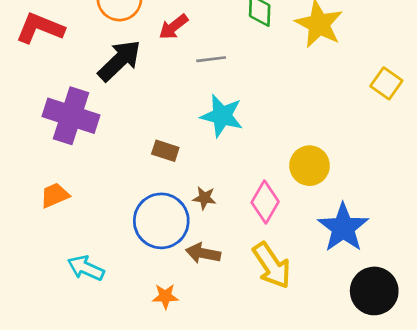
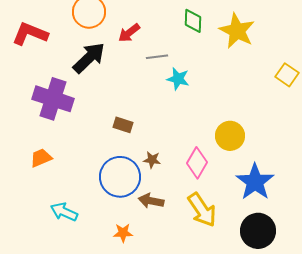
cyan star: (222, 116) -> (178, 79), moved, size x0.7
black circle: (374, 291) -> (258, 231), moved

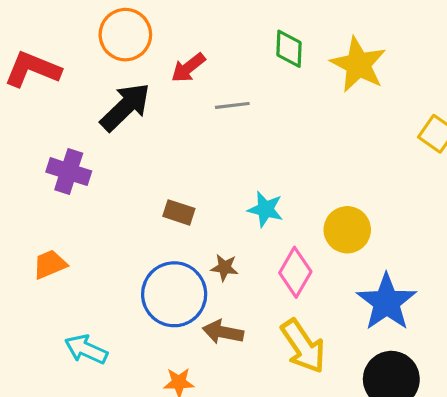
cyan star: (178, 79) -> (265, 209), moved
purple cross: (53, 99) -> (69, 172), size x0.7

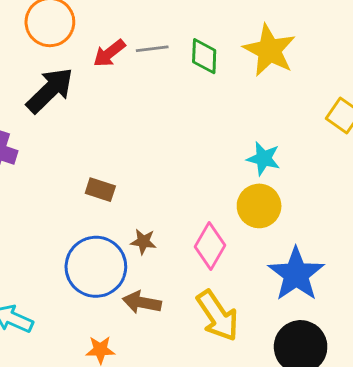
green diamond: (289, 49) -> (204, 56), moved
gray line: (232, 105) -> (152, 49), moved
cyan star: (265, 209) -> (263, 159), moved

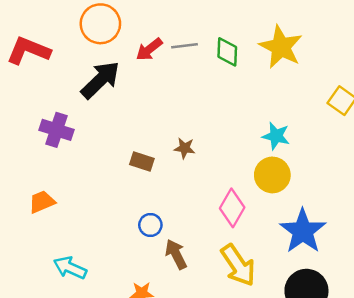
brown star: (143, 242) -> (185, 148), moved
blue circle: (96, 267) -> (150, 225), moved, size x0.5
brown arrow: (142, 302) -> (176, 254), turned 52

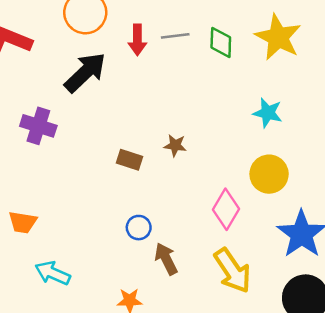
red arrow: (149, 49) -> (137, 40), turned -52
cyan star: (276, 136) -> (268, 113), moved
orange trapezoid: (42, 202) -> (23, 222), moved, turned -148

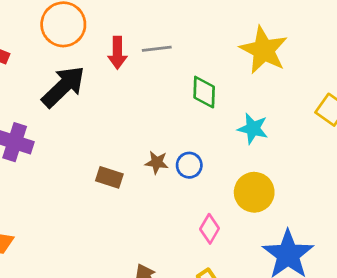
green diamond: (221, 42) -> (204, 92), moved
pink diamond: (226, 209) -> (210, 229), size x0.7
blue circle: (139, 228) -> (189, 165), moved

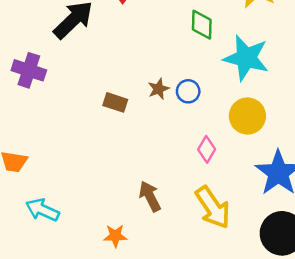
cyan star: (253, 129) -> (246, 58), size x1.6
brown star: (157, 162) -> (159, 89), turned -30

